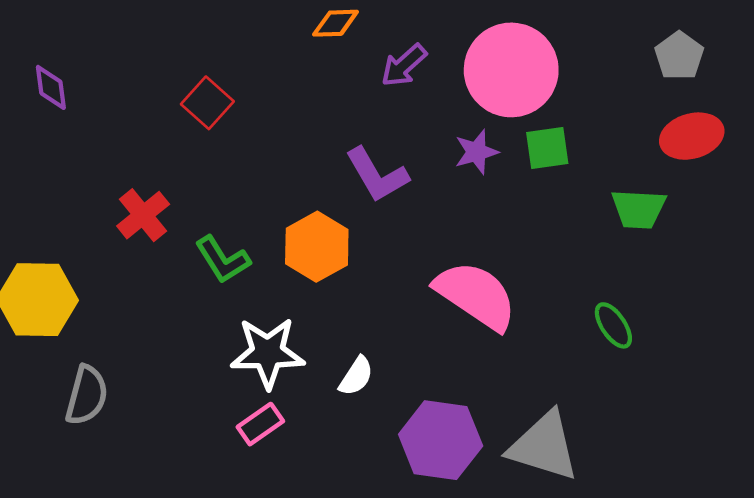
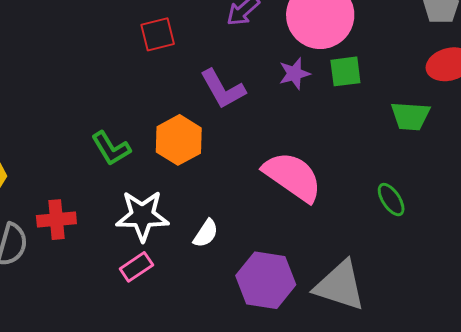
red square: (207, 103) -> (158, 34), moved, turned 33
red cross: (143, 215) -> (56, 220), moved, turned 33

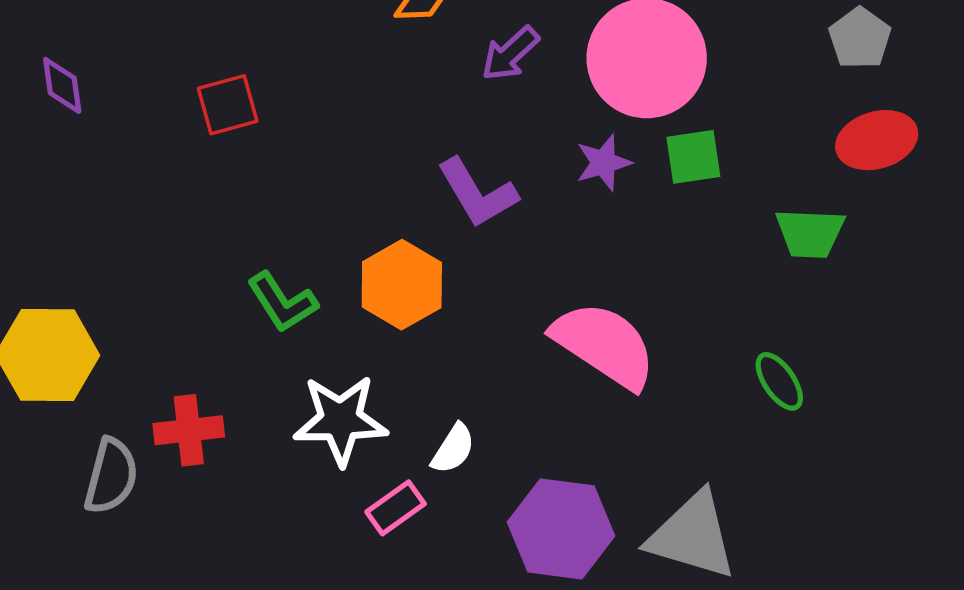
red square: (158, 34) -> (228, 105), moved
pink rectangle: (136, 267) -> (396, 508), moved

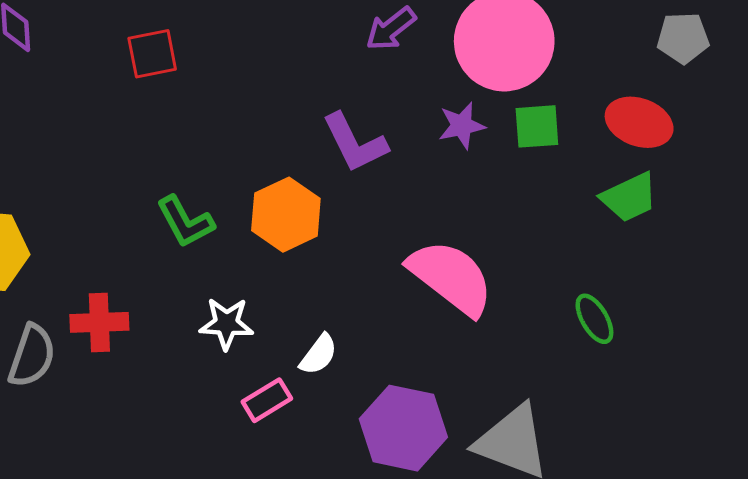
gray pentagon: (860, 38) -> (683, 38), turned 30
red ellipse: (877, 140) -> (639, 122), moved, turned 32
green trapezoid: (810, 233) -> (629, 197), turned -32
white star: (340, 420) -> (226, 324), size x0.7

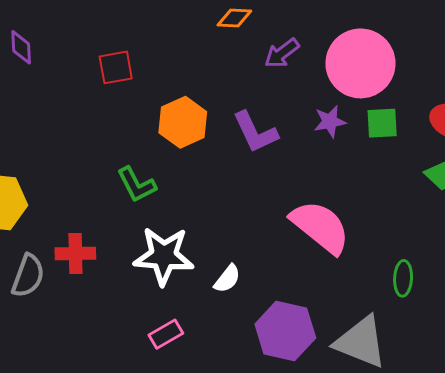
orange hexagon: (286, 215) -> (183, 122), moved
green ellipse: (594, 319) -> (403, 278), moved, turned 32
white star: (226, 324) -> (164, 256), size x1.6
pink rectangle: (267, 400) -> (166, 334), moved

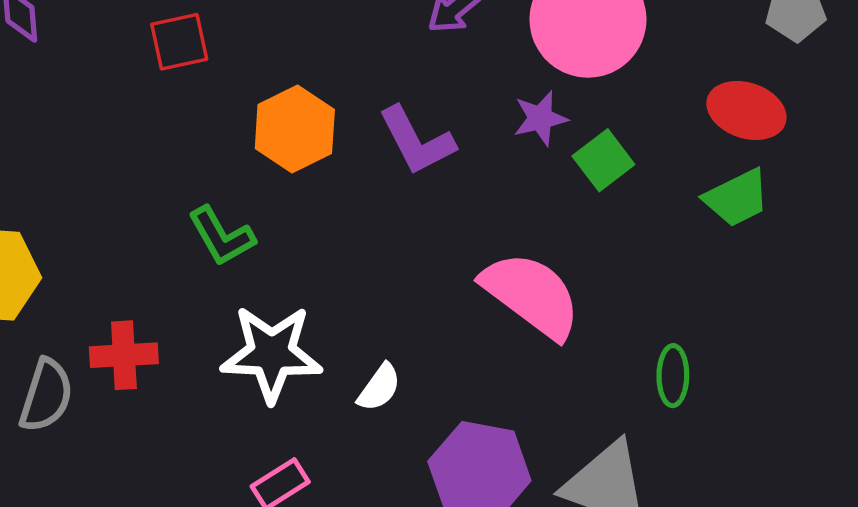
green square: (382, 123) -> (603, 160), moved, turned -32

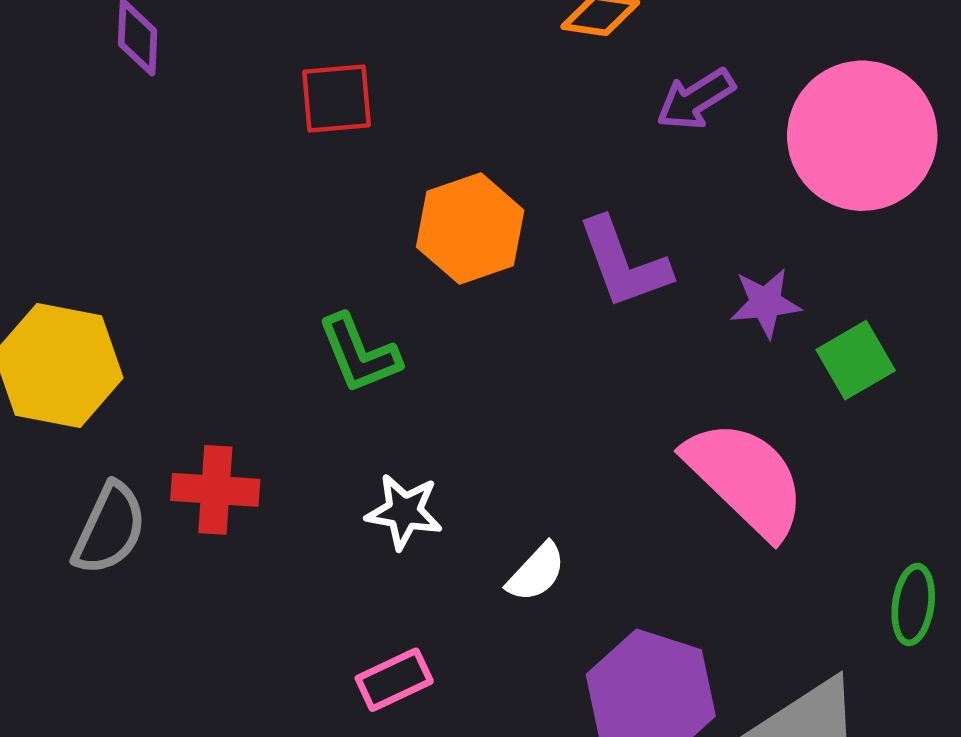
purple star: (540, 118) -> (765, 303), moved
green square: (603, 160) -> (856, 360), moved
white star: (272, 354) -> (404, 512), size x0.6

